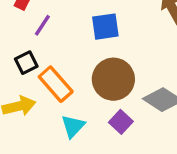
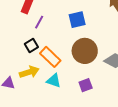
purple square: (121, 122) -> (86, 85), moved, turned 32
cyan triangle: (73, 126) -> (54, 81), moved, turned -49

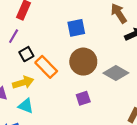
purple line: (39, 22) -> (14, 36), moved
cyan triangle: (54, 81) -> (26, 106), moved

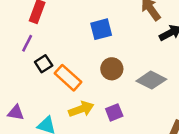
brown circle: (83, 62) -> (112, 69), size x0.7
yellow arrow: (23, 82) -> (81, 109), moved

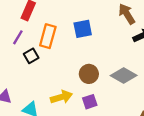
brown circle: (112, 69) -> (89, 74), moved
orange rectangle: (68, 78) -> (48, 36), moved, turned 60

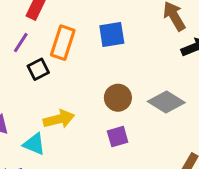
yellow arrow: (61, 97) -> (59, 119), moved

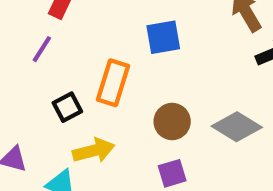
orange rectangle: (63, 43) -> (113, 83), moved
black square: (38, 69) -> (67, 107), moved

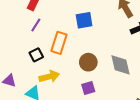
purple line: (42, 49) -> (36, 25), moved
gray diamond: (237, 127) -> (120, 65), turned 45

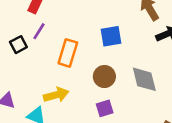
blue square: (84, 20) -> (111, 36), moved
black square: (36, 55) -> (18, 45), moved

